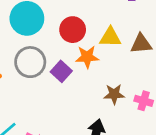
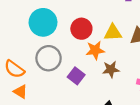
purple square: (61, 71) -> (76, 76), moved
brown star: (114, 94) -> (111, 69), moved

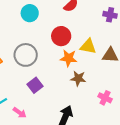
cyan circle: (43, 22) -> (30, 13), moved, size x0.7
purple square: (76, 76) -> (35, 85), moved

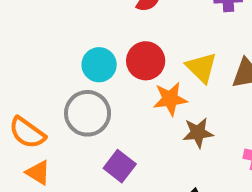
cyan circle: (30, 13) -> (99, 65), moved
yellow triangle: (88, 46) -> (201, 67), turned 48

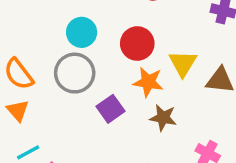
cyan circle: (99, 65) -> (82, 32), moved
purple square: (120, 166) -> (111, 109), moved

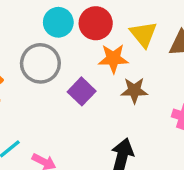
cyan circle: (82, 32) -> (58, 22), moved

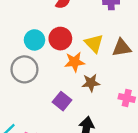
purple square: (82, 91) -> (62, 101), moved

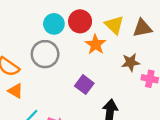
orange star: (75, 62) -> (95, 44), turned -30
brown star: (91, 83) -> (131, 62), moved

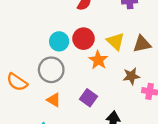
orange triangle: (15, 91) -> (54, 100), moved

